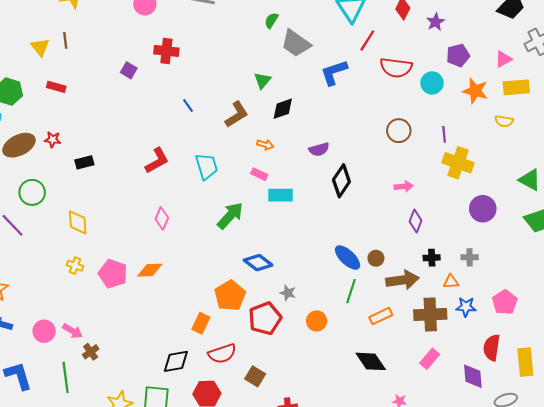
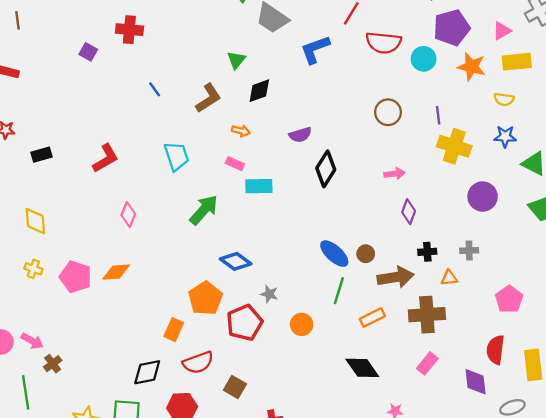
purple pentagon: (458, 55) -> (452, 28), size x1.4
red L-shape: (157, 161) -> (106, 158), moved
blue star: (466, 307) -> (505, 136), moved

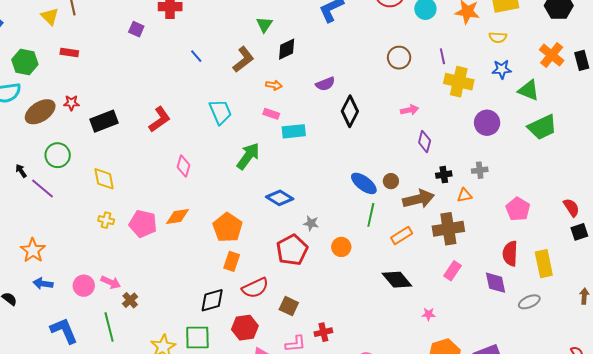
black rectangle: (41, 155) -> (104, 121), size x1.5
orange pentagon: (205, 298) -> (228, 227), moved

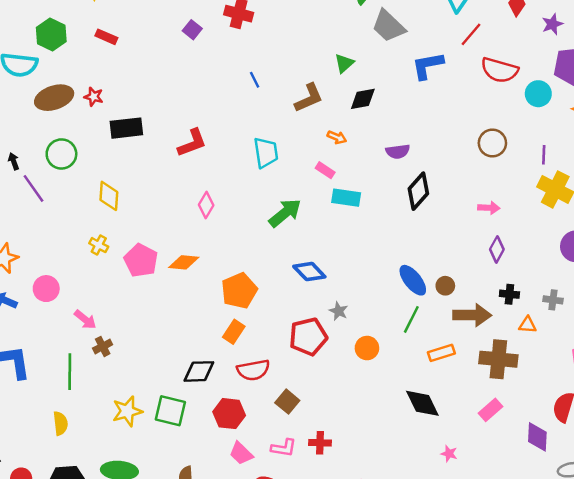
pink circle: (84, 286) -> (46, 289), moved

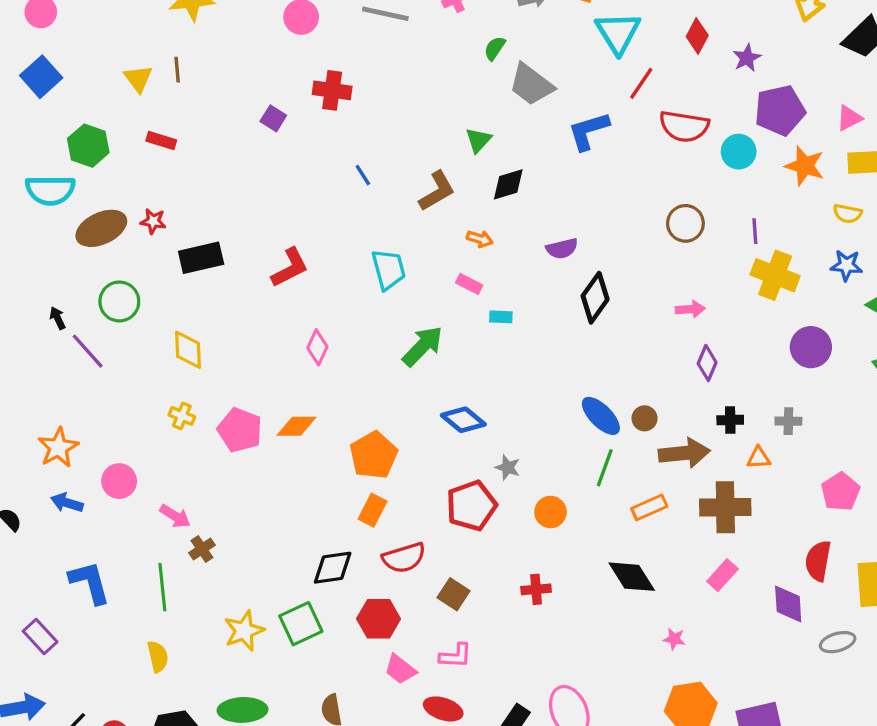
cyan rectangle: (346, 198) -> (501, 317), size x0.6
green square: (170, 411) -> (301, 624), turned -32
red cross: (320, 443) -> (536, 589), moved

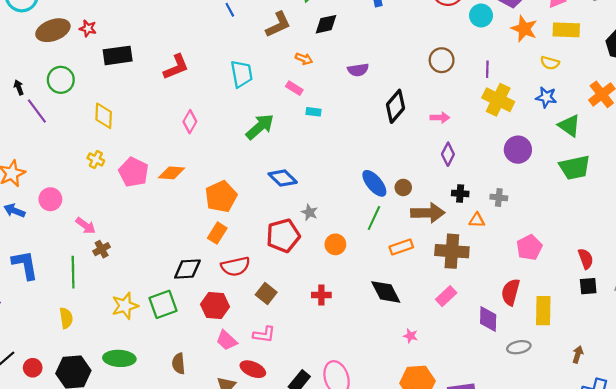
black diamond: (595, 298) -> (395, 106), moved

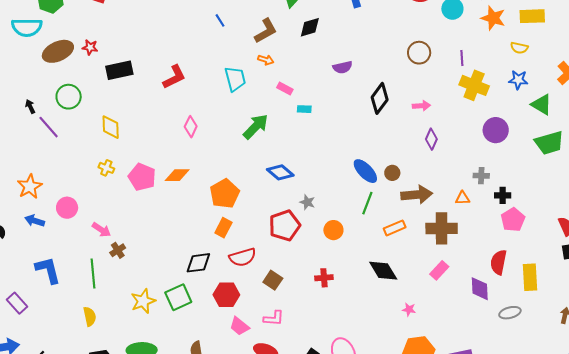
orange arrow: (304, 59) -> (266, 60), moved
black cross: (460, 193) -> (503, 195), moved

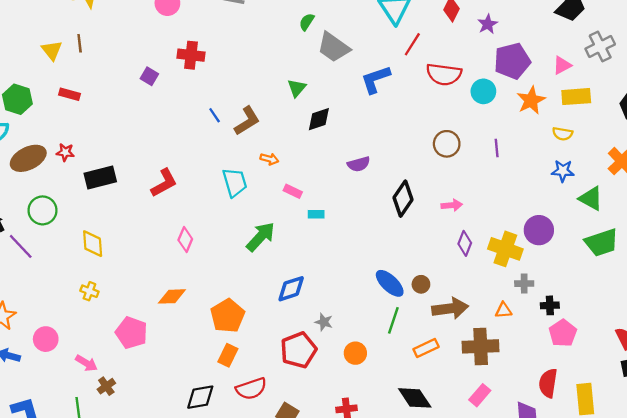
orange star: (493, 18) -> (531, 100), turned 30
brown L-shape: (266, 31) -> (247, 121), moved
yellow cross: (474, 85) -> (505, 249), moved
blue diamond: (280, 172) -> (291, 289), turned -56
pink pentagon: (142, 177) -> (131, 333), moved

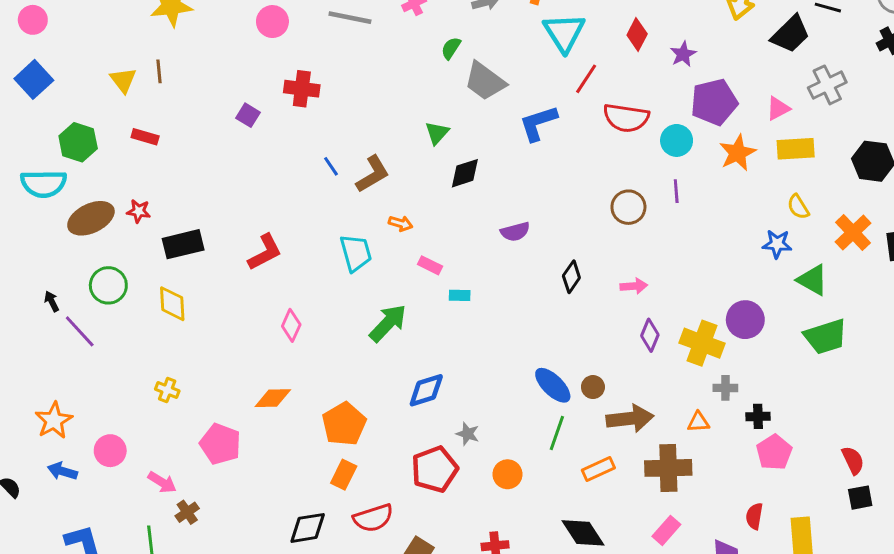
yellow semicircle: (563, 134) -> (798, 207), moved, turned 48
purple line: (497, 148) -> (676, 191), moved
black diamond: (403, 199) -> (571, 277), size x0.7
yellow diamond: (93, 244) -> (172, 304), moved
red semicircle: (548, 383) -> (754, 516), size x0.7

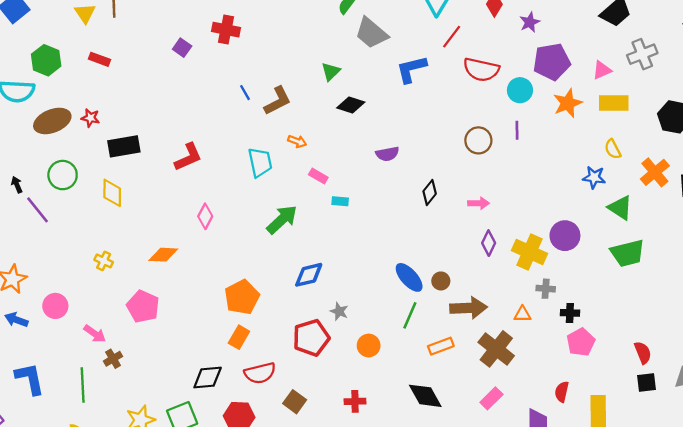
black diamond: (465, 173) -> (351, 105), turned 32
orange diamond: (273, 398) -> (163, 255), moved
brown cross: (668, 468) -> (496, 349), turned 36

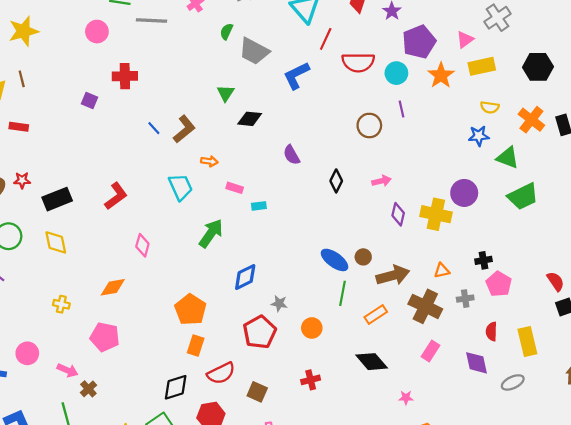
yellow semicircle: (613, 149) -> (490, 107), turned -42
purple semicircle: (387, 154) -> (291, 155), turned 84
gray cross: (546, 289) -> (465, 299), moved

